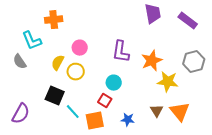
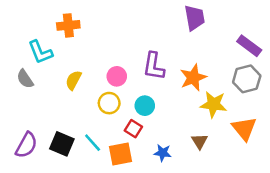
purple rectangle: (188, 21) -> (249, 46), moved
pink circle: (80, 48) -> (117, 76), moved
yellow circle: (76, 72) -> (109, 103), moved
black square: (55, 96) -> (62, 144), moved
orange triangle: (180, 112) -> (244, 129), moved

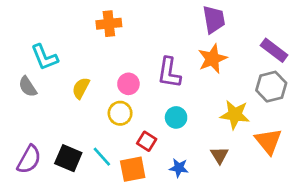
orange cross: (68, 25) -> (109, 24), moved
orange star: (193, 78) -> (212, 59), moved
cyan circle: (145, 106) -> (176, 117), moved

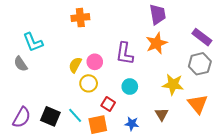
yellow semicircle: (81, 88) -> (75, 65), moved

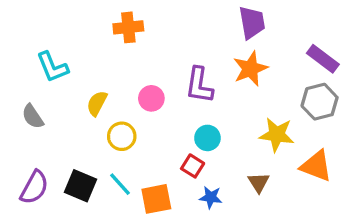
gray semicircle: (21, 64) -> (33, 116), moved
yellow semicircle: (75, 65) -> (97, 103), moved
yellow circle: (89, 83) -> (122, 136), moved
red square: (108, 104) -> (193, 166), moved
orange triangle: (198, 104) -> (316, 166), turned -30

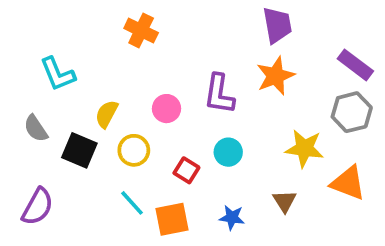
orange cross: (128, 27) -> (141, 30), turned 32
red square: (193, 166) -> (186, 170), moved
black square: (80, 186) -> (79, 150), moved

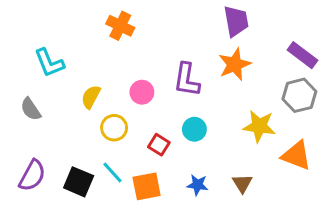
black square: (79, 150) -> (79, 182), moved
brown triangle: (285, 201) -> (242, 183), moved

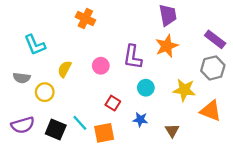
gray semicircle: (31, 109) -> (22, 78), turned -49
yellow circle: (114, 128) -> (45, 92), moved
cyan circle: (194, 129) -> (146, 88), moved
purple semicircle: (32, 176) -> (23, 125), turned 45
blue star: (197, 185) -> (140, 120), moved

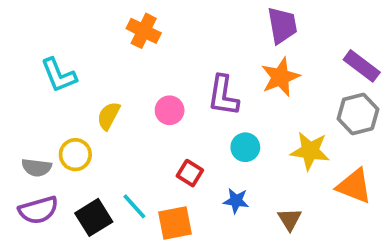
gray semicircle: (22, 78) -> (37, 168), moved
black square: (56, 129) -> (94, 217), turned 35

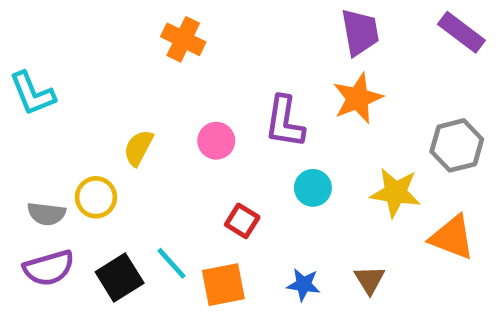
purple rectangle: (362, 66) -> (461, 32), moved
cyan L-shape: (59, 75) -> (32, 94), moved
blue star: (236, 201) -> (303, 285), moved

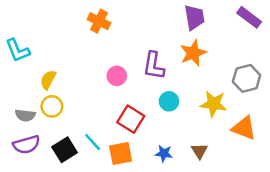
yellow semicircle: (138, 148) -> (48, 80), moved
red square: (242, 221) -> (131, 119), size x1.5

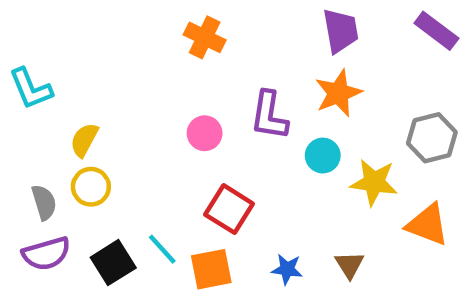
orange cross: (99, 21) -> (205, 37), moved
cyan circle: (169, 101) -> (323, 156), moved
gray semicircle: (25, 115) -> (44, 202), turned -114

